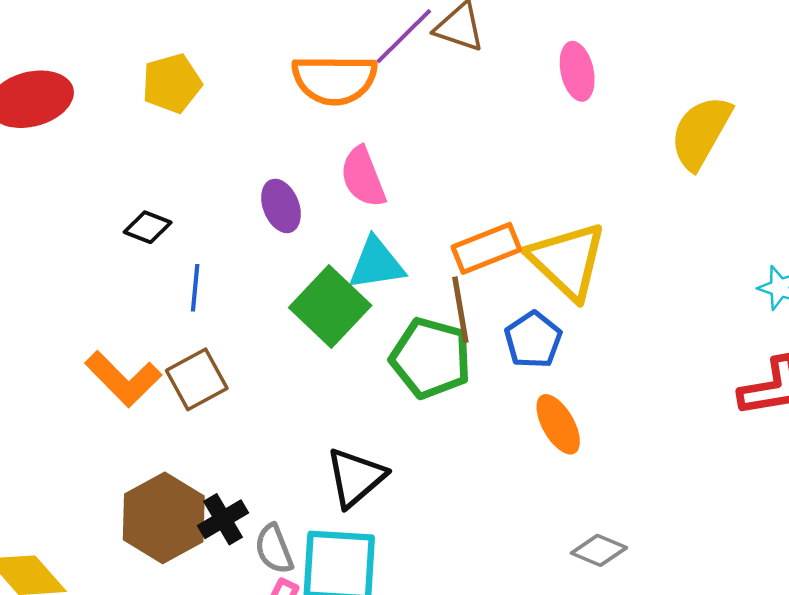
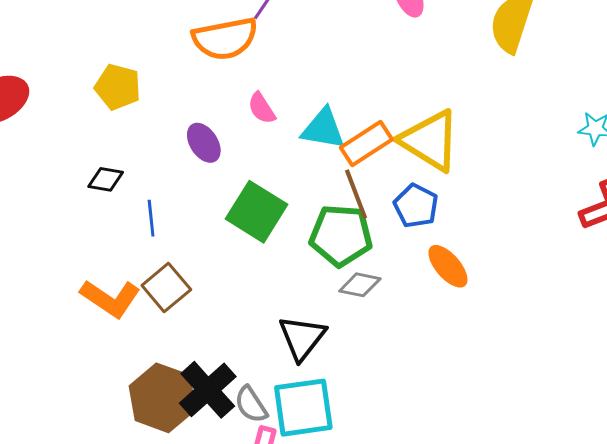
yellow pentagon: (172, 83) -> (118, 87), moved, turned -30
pink semicircle: (363, 177) -> (262, 108), size x0.7
cyan triangle: (376, 264) -> (323, 129), moved, turned 30
black cross: (223, 519) -> (208, 390), size x1.5
gray diamond: (599, 550) -> (360, 285), moved

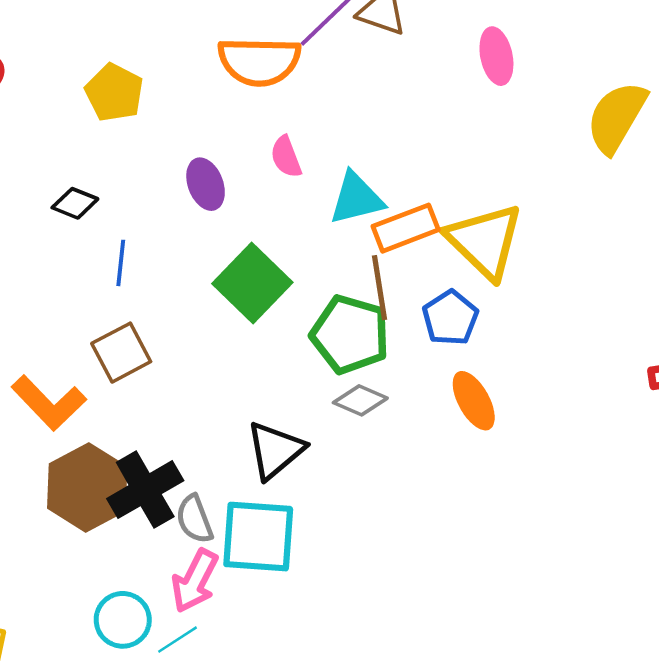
cyan triangle: (323, 129) -> (356, 198), turned -36
orange L-shape: (110, 298) -> (49, 403), moved

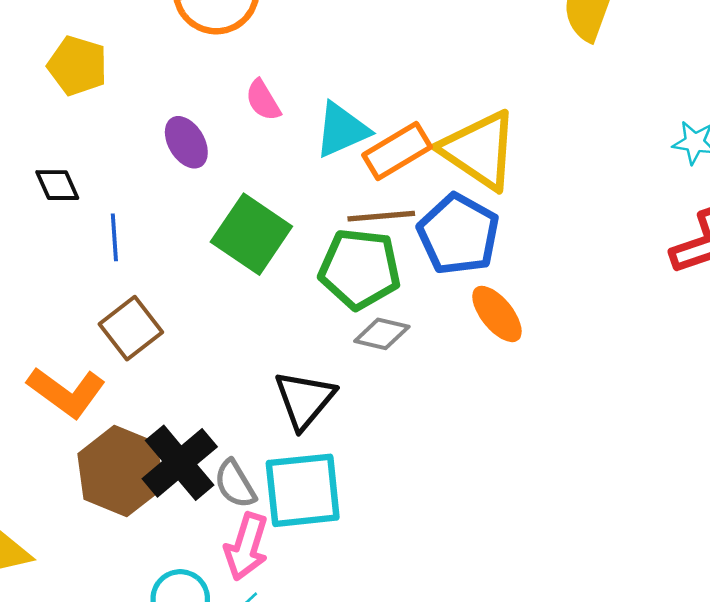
black diamond: (75, 203) -> (57, 185), turned 54
brown line: (380, 288) -> (381, 216), turned -76
blue pentagon: (450, 318) -> (458, 234), size x1.4

